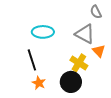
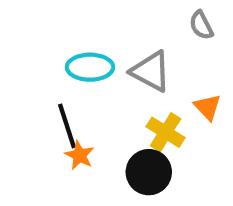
gray triangle: (85, 34) -> (151, 71), moved
orange star: (39, 83) -> (79, 155), moved

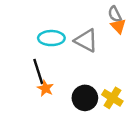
orange triangle: (208, 107) -> (118, 26), moved
yellow cross: (166, 132) -> (112, 98), moved

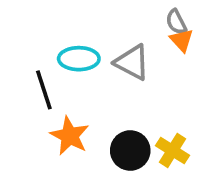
black line: (38, 72) -> (44, 90), moved
orange star: (45, 88) -> (70, 136), size x1.5

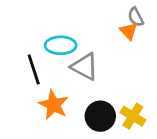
orange triangle: (182, 40) -> (129, 31), moved
gray triangle: (132, 62) -> (85, 67), moved

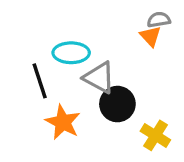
gray semicircle: (136, 17) -> (159, 20), turned 108
black circle: (100, 116) -> (117, 104), moved

